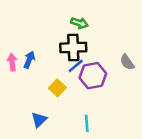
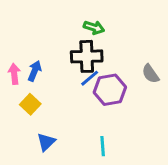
yellow square: (57, 88) -> (30, 104), moved

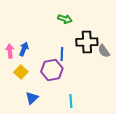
black cross: (87, 56) -> (87, 42), moved
blue line: (90, 78) -> (62, 54), turned -48
purple hexagon: (110, 90) -> (52, 70), moved

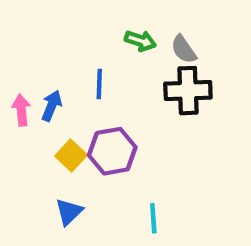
gray semicircle: (104, 51) -> (184, 49), moved
blue line: (62, 54) -> (99, 84), moved
yellow square: (21, 72) -> (71, 155), moved

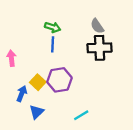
green arrow: (140, 41) -> (53, 27), moved
blue arrow: (52, 106) -> (22, 94), moved
cyan line: (153, 218) -> (81, 115), turned 63

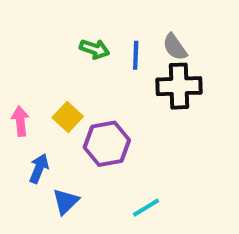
blue line: (53, 44) -> (136, 55), moved
pink arrow: (11, 58) -> (20, 121), moved
yellow square: (38, 82) -> (68, 117), moved

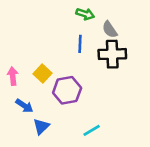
green arrow: (94, 49) -> (85, 14), moved
blue line: (136, 55) -> (80, 44), moved
blue arrow: (39, 168) -> (24, 106), turned 102

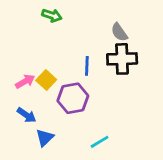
green arrow: (85, 14) -> (52, 15), moved
blue line: (80, 44) -> (87, 66), moved
pink arrow: (13, 76) -> (25, 81), moved, turned 66

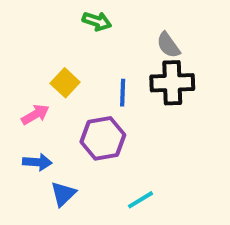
green arrow: (52, 15) -> (97, 21), moved
yellow square: (46, 80) -> (65, 83), moved
blue arrow: (27, 115) -> (37, 162), turned -30

